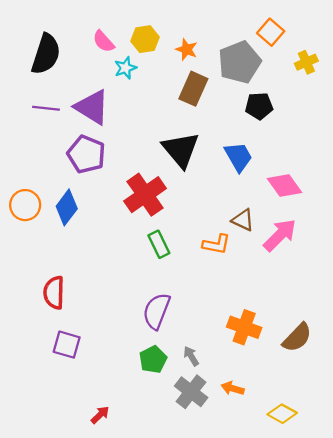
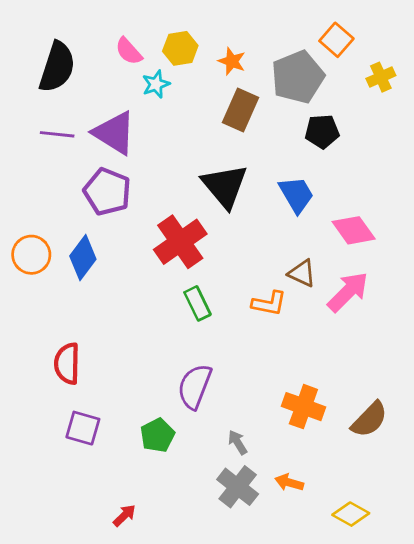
green pentagon: (153, 360) -> (157, 435), moved

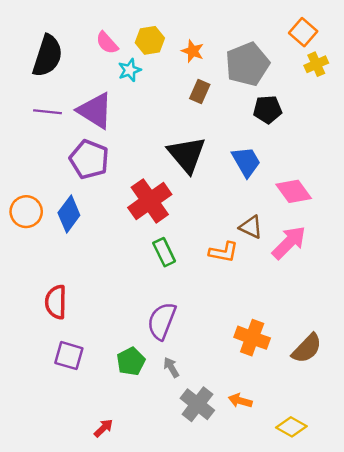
orange square: (336, 40) -> (303, 32), moved
brown rectangle: (240, 110) -> (200, 92), size x0.7
gray arrow: (238, 442) -> (171, 367), moved

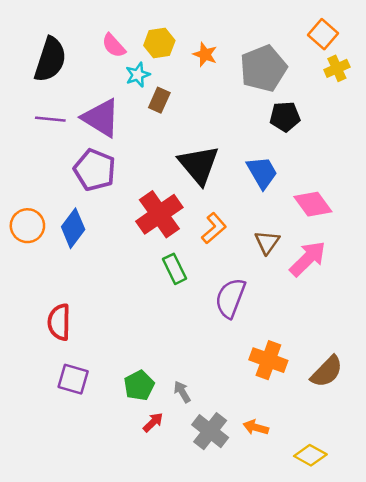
brown rectangle: (200, 92) -> (159, 100), moved
brown triangle: (251, 227) -> (267, 242), turned 40
orange L-shape: (224, 252) -> (214, 228), moved, turned -52
purple semicircle: (162, 321) -> (230, 298), moved
red arrow: (103, 428) -> (153, 422), moved

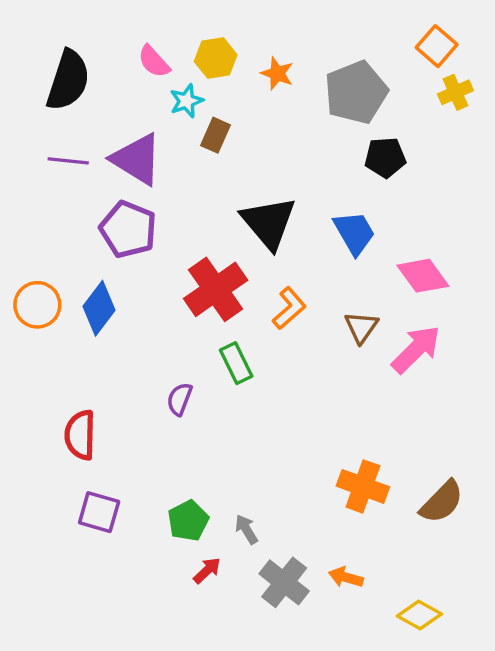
purple semicircle: (230, 298) -> (180, 399), moved, size x0.6

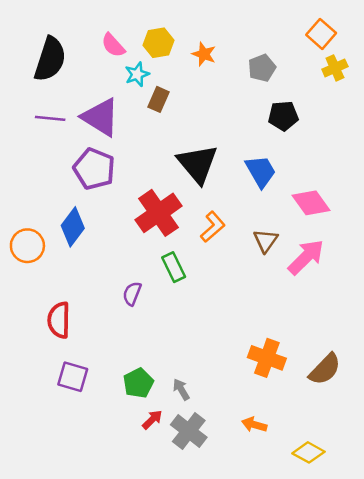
gray pentagon: (356, 92) -> (262, 68), size x0.6
orange circle: (37, 305) -> (27, 246), moved
gray cross: (284, 582) -> (189, 431), moved

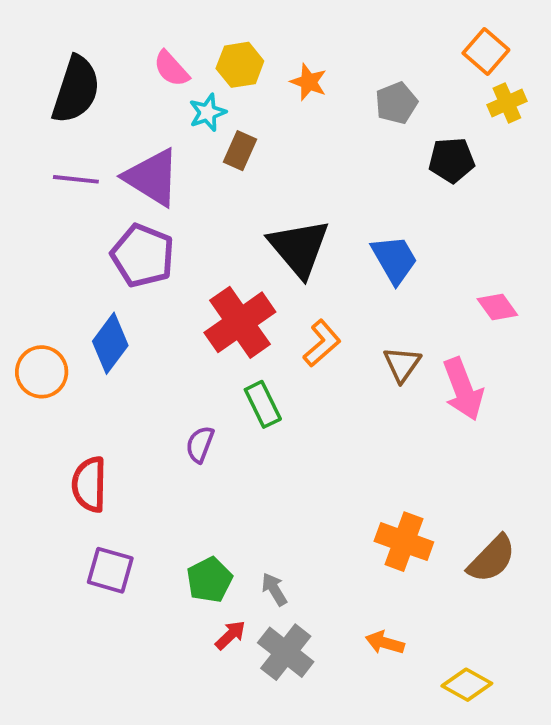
black pentagon: (283, 116) -> (452, 160), moved
pink diamond: (311, 203) -> (497, 307), moved, size x0.7
pink arrow: (306, 257) -> (463, 389), turned 114

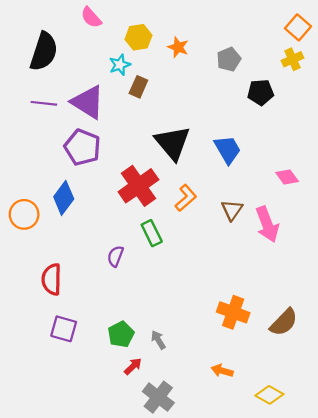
orange square: (486, 51) -> (298, 27), moved
pink semicircle: (171, 69) -> (91, 17), moved
gray cross: (286, 652) -> (158, 397), moved

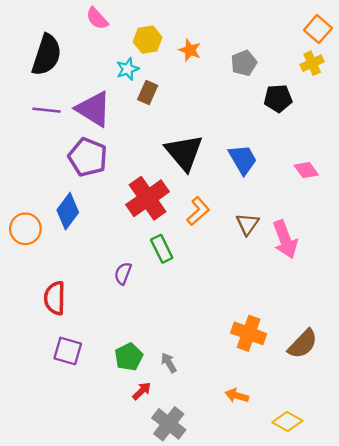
pink diamond: (287, 177) -> (306, 170), moved

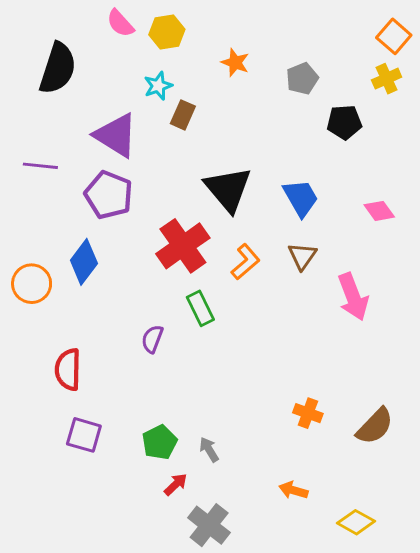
yellow hexagon: (148, 40) -> (167, 32), moved
purple line: (47, 110) -> (40, 166), moved
brown triangle: (247, 224) -> (302, 256), moved
orange cross: (249, 333) -> (308, 413), size x0.7

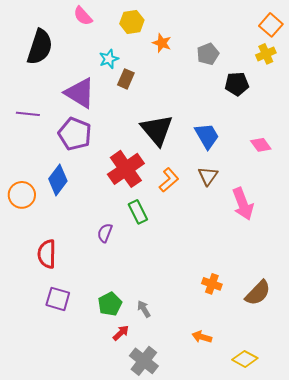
yellow hexagon: (167, 32) -> (132, 22), moved

